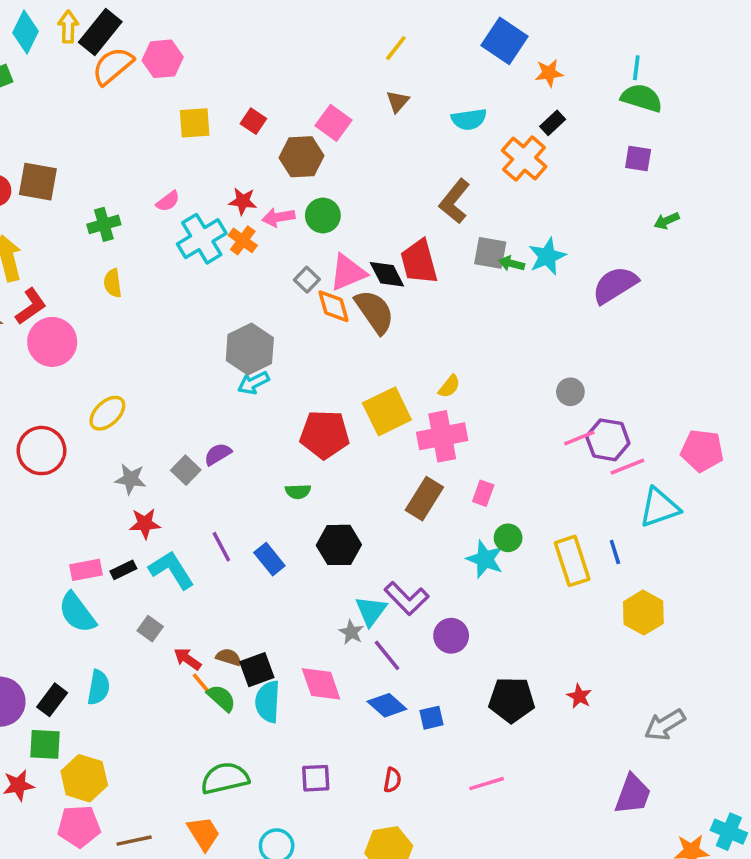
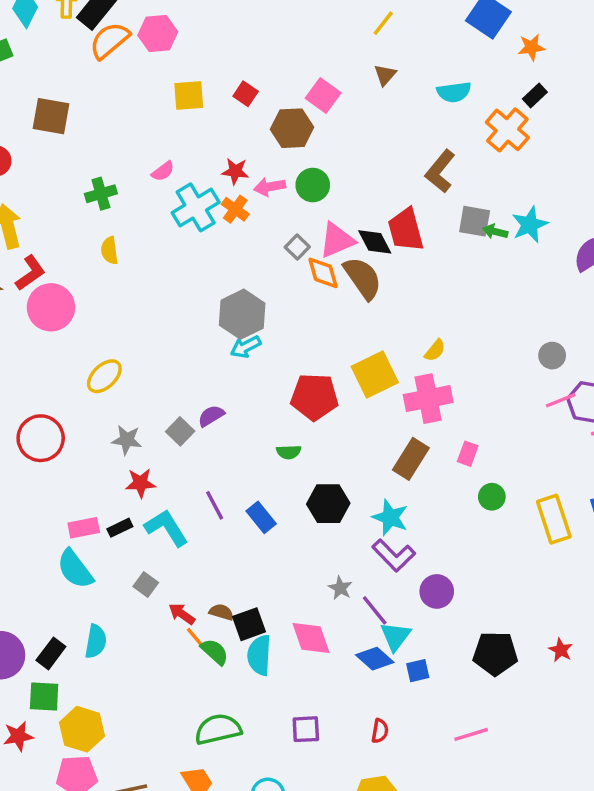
brown square: (38, 182) -> (51, 116), moved
red circle: (41, 451) -> (41, 438), moved
cyan star: (485, 559) -> (390, 517), moved
cyan triangle: (371, 611) -> (395, 636), moved

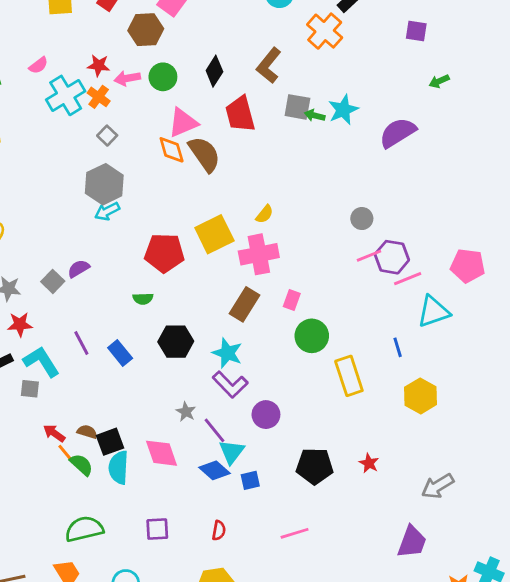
black diamond: (375, 242) -> (214, 71), moved, turned 60
gray square: (297, 247) -> (107, 136), moved
green circle: (492, 497) -> (312, 336), size x1.5
yellow rectangle: (554, 519) -> (349, 376), moved
gray square: (146, 585) -> (30, 389), moved, turned -30

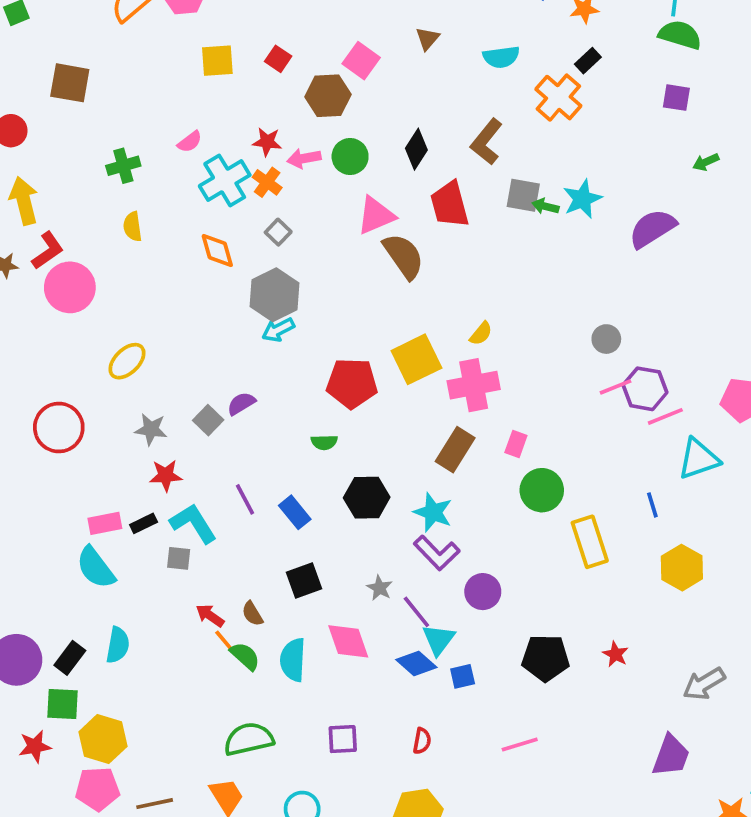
orange diamond: (172, 150) -> (217, 251), moved
brown semicircle: (87, 432) -> (252, 614), turned -138
black square: (110, 442) -> (304, 581), moved

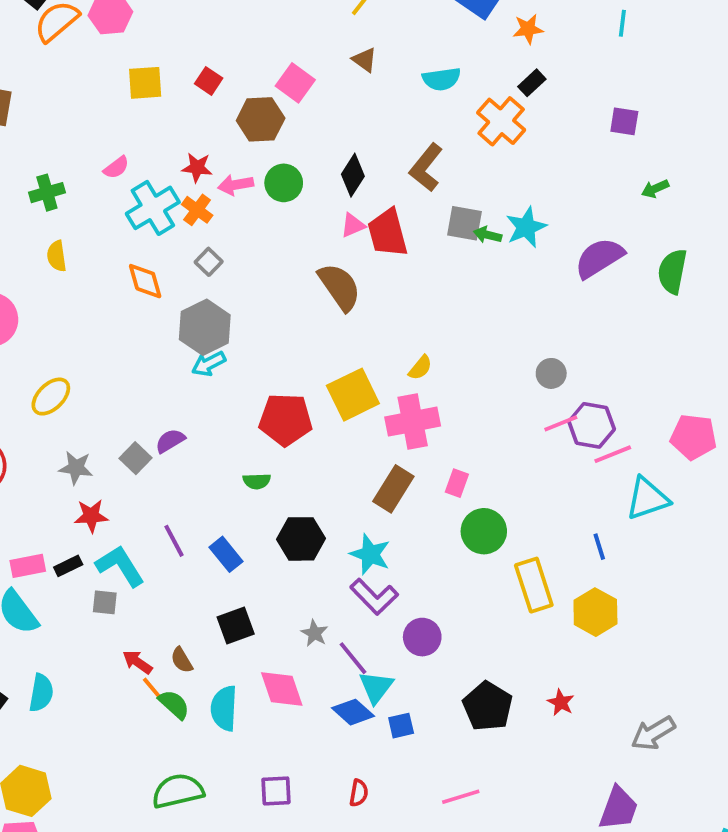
green semicircle: (680, 35) -> (672, 271), moved, turned -96
brown triangle: (427, 39) -> (365, 60), turned -35
pink triangle: (376, 216) -> (353, 225), moved, size x0.6
yellow hexagon: (682, 568) -> (595, 612), moved
black pentagon: (545, 658) -> (488, 706), turned 30

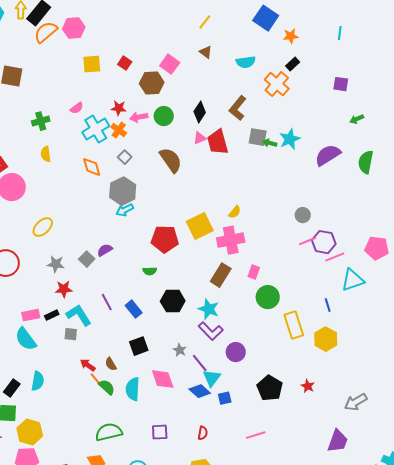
brown semicircle: (339, 287) -> (171, 160), moved

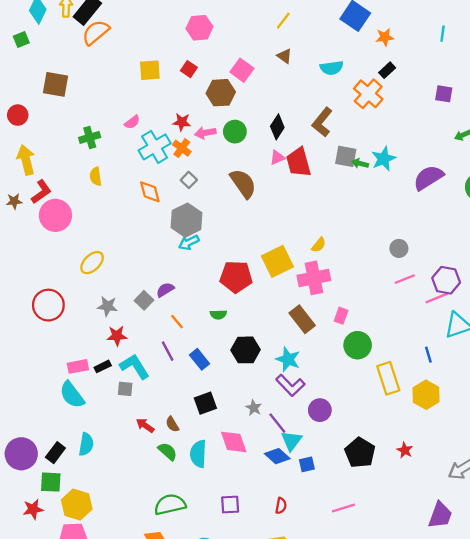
pink hexagon: (74, 28) -> (199, 28), moved
purple hexagon: (324, 242) -> (446, 280), moved
brown rectangle: (221, 275) -> (302, 319), turned -70
orange line: (96, 379) -> (177, 322), moved

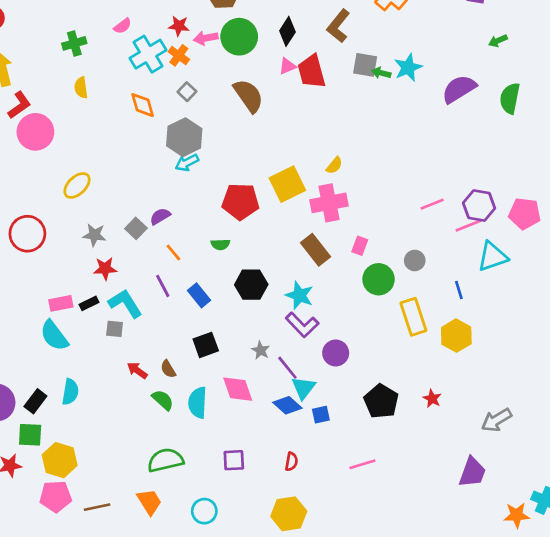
green circle: (235, 132) -> (239, 37), size x1.4
gray circle: (399, 248) -> (415, 261), moved

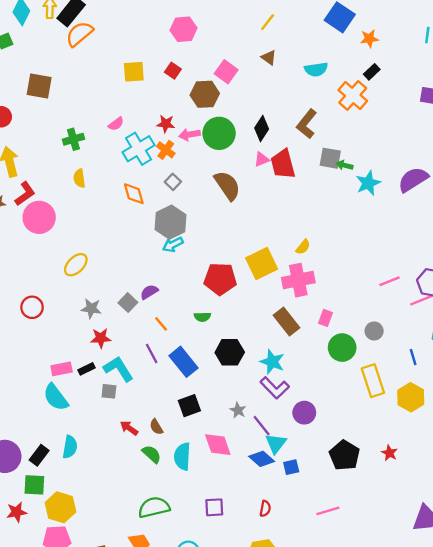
cyan star: (408, 68) -> (368, 183), moved
red circle: (27, 234) -> (32, 307), size x0.7
blue rectangle: (199, 295) -> (184, 362), size x1.4

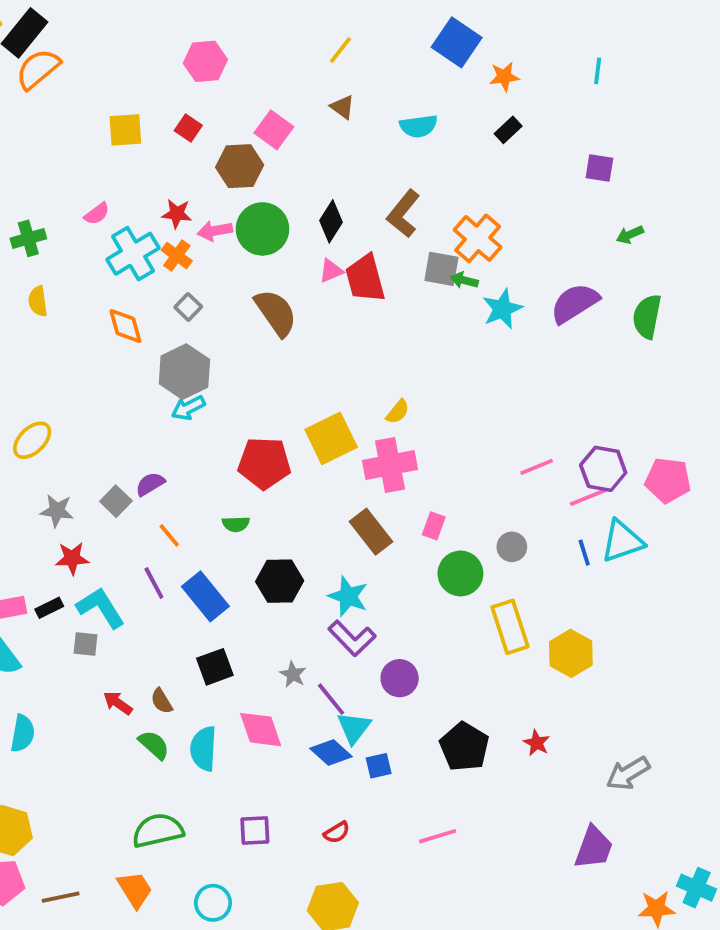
orange cross: (353, 95) -> (478, 238), moved
blue line: (413, 357) -> (584, 553), moved
red semicircle: (265, 509) -> (337, 832), turned 49

